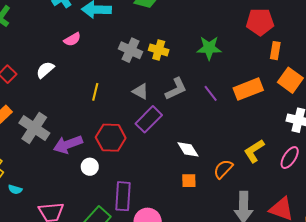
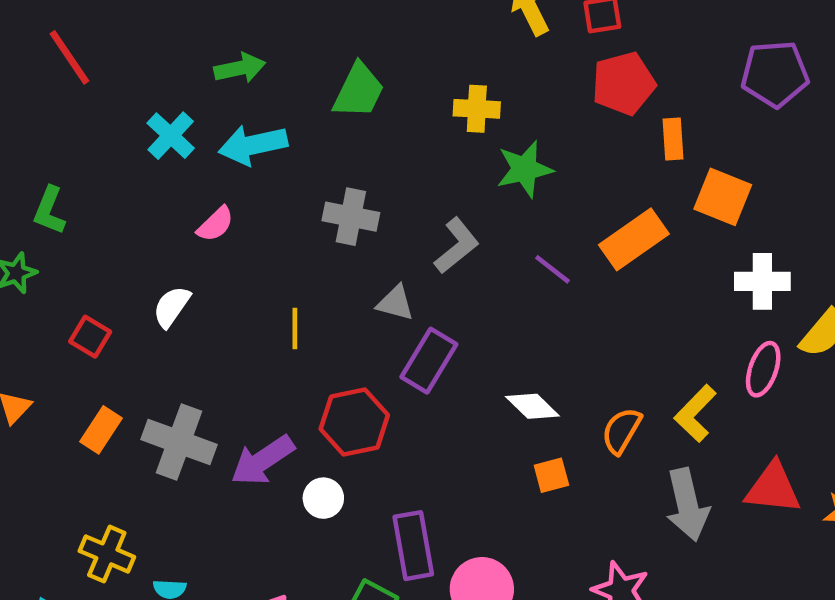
yellow cross: (159, 50) -> (477, 109), moved
gray L-shape: (176, 89) -> (457, 246), moved
yellow L-shape: (254, 151) -> (695, 413), moved

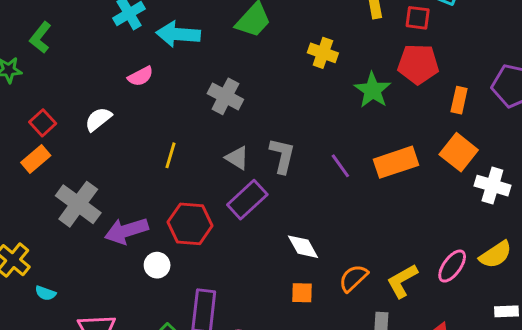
orange rectangle: (673, 139) -> (459, 100), moved
green star: (525, 169) -> (373, 90), moved, turned 30
gray L-shape: (457, 246) -> (282, 156), moved, turned -54
white cross: (762, 281) -> (492, 186), moved
orange rectangle: (101, 430) -> (36, 159), moved

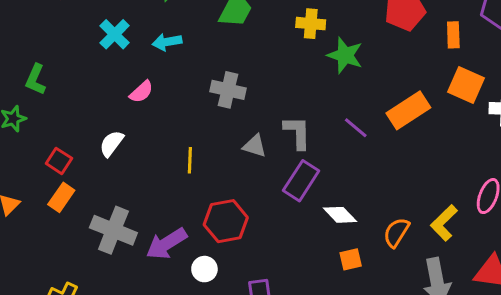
cyan arrow: (178, 34) -> (167, 42), size x0.7
green star: (373, 90) -> (345, 55), moved
purple rectangle: (247, 200) -> (301, 181), moved

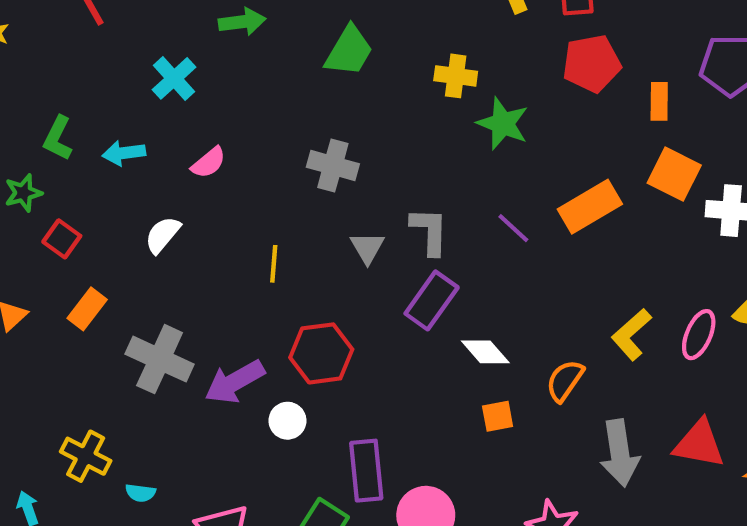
cyan arrow: (167, 42) -> (124, 153), moved
gray triangle: (255, 146) -> (367, 248), turned 40
red square: (59, 161) -> (62, 239), moved
yellow L-shape: (444, 223) -> (631, 334), moved

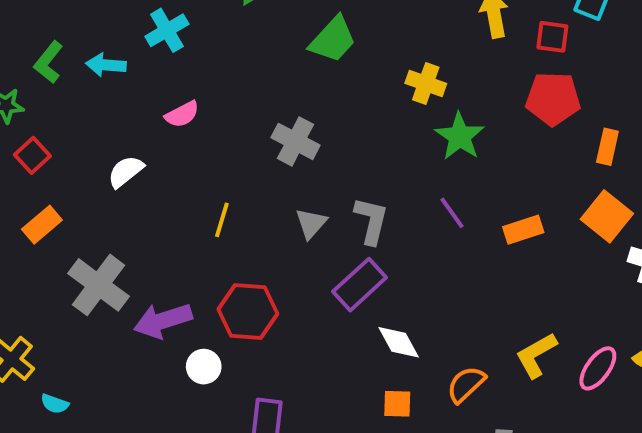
cyan arrow: (124, 153) -> (106, 65), moved
orange rectangle: (590, 207) -> (523, 230), size x0.7
purple line: (513, 228) -> (452, 213), moved

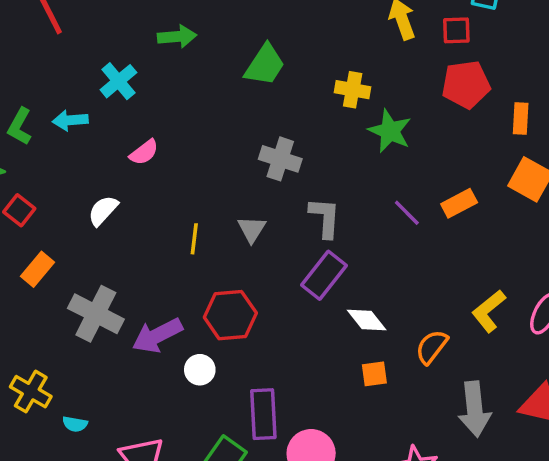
gray cross: (296, 141) -> (280, 159), moved
purple line: (452, 213) -> (407, 213), moved
gray triangle: (311, 223) -> (252, 229), moved

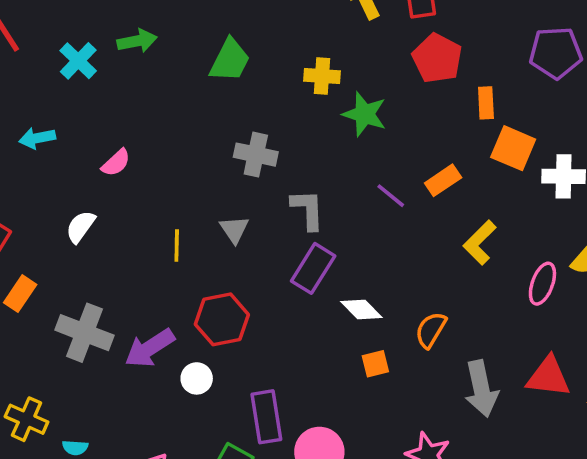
cyan cross: (118, 81) -> (78, 61), moved
red pentagon: (466, 84) -> (437, 58), turned -30
orange rectangle: (521, 118) -> (486, 103), moved
yellow L-shape: (489, 311) -> (480, 243), moved

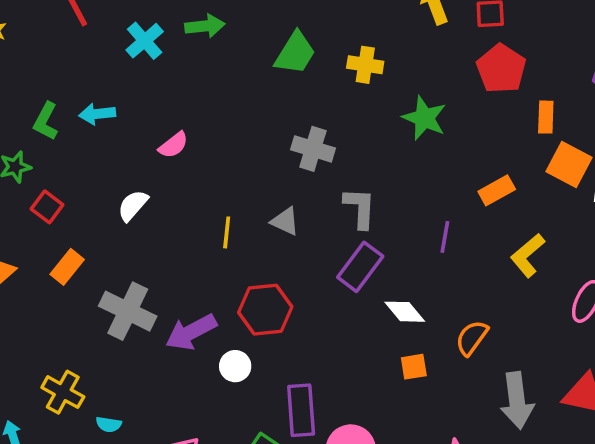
yellow cross: (322, 76) -> (365, 65), moved
purple line: (391, 196) -> (445, 237), moved, turned 56
gray triangle: (234, 229) -> (285, 221), turned -36

